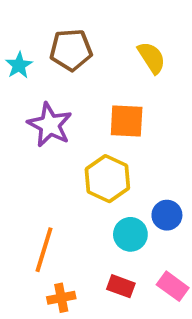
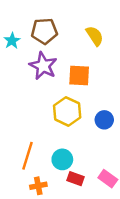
purple star: (50, 125) -> (43, 66), moved
blue circle: (167, 215) -> (104, 120), moved
cyan circle: (130, 234) -> (62, 159), moved

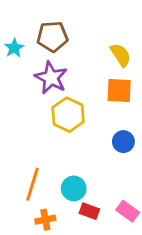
yellow semicircle: (95, 36) -> (121, 55), moved
orange square: (79, 75) -> (119, 90), moved
yellow hexagon: (67, 111) -> (68, 115), moved

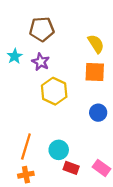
cyan star: (14, 48) -> (15, 56), moved
purple star: (51, 78) -> (41, 62), size x0.7
orange cross: (45, 220) -> (26, 175), moved

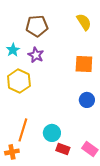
yellow semicircle: (96, 44) -> (84, 22), moved
yellow hexagon: (54, 91) -> (19, 81), moved
orange cross: (26, 175) -> (12, 152), moved

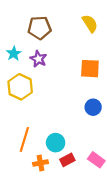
red rectangle: (63, 149) -> (67, 160), turned -48
orange cross: (12, 152) -> (41, 163), moved

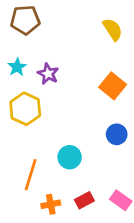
brown pentagon: (39, 28) -> (25, 20), moved
orange square: (90, 69) -> (113, 86), turned 36
cyan circle: (56, 143) -> (70, 157), moved

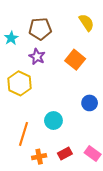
brown pentagon: (25, 20) -> (40, 29), moved
cyan star: (17, 67) -> (11, 38), moved
orange square: (113, 86) -> (75, 60), moved

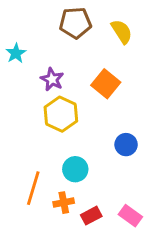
brown pentagon: (40, 29) -> (75, 23), moved
yellow hexagon: (19, 83) -> (61, 114), moved
orange cross: (39, 157) -> (64, 203), moved

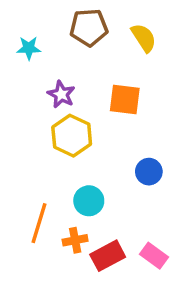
cyan star: (16, 53) -> (29, 48), moved, turned 30
orange square: (106, 84) -> (125, 100), turned -32
red rectangle: (91, 216) -> (108, 256), size x1.4

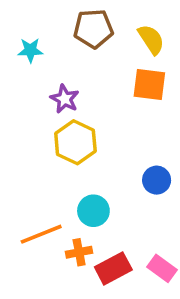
orange square: (125, 100) -> (149, 85), moved
orange line: (39, 223) -> (41, 234), turned 51

